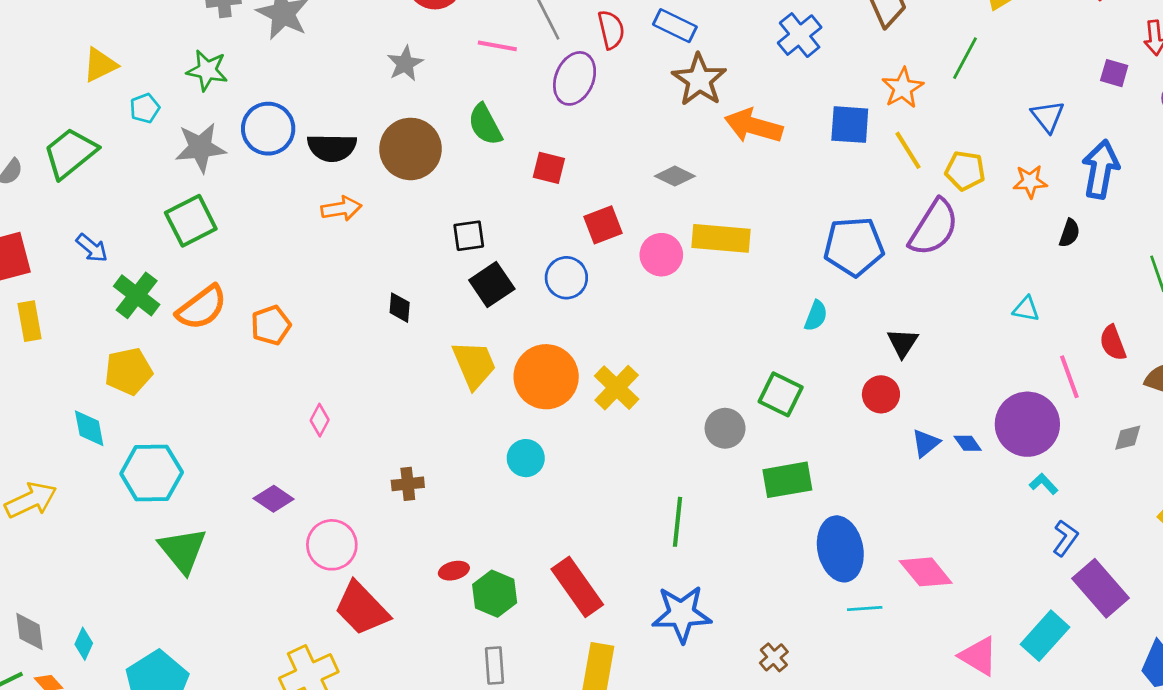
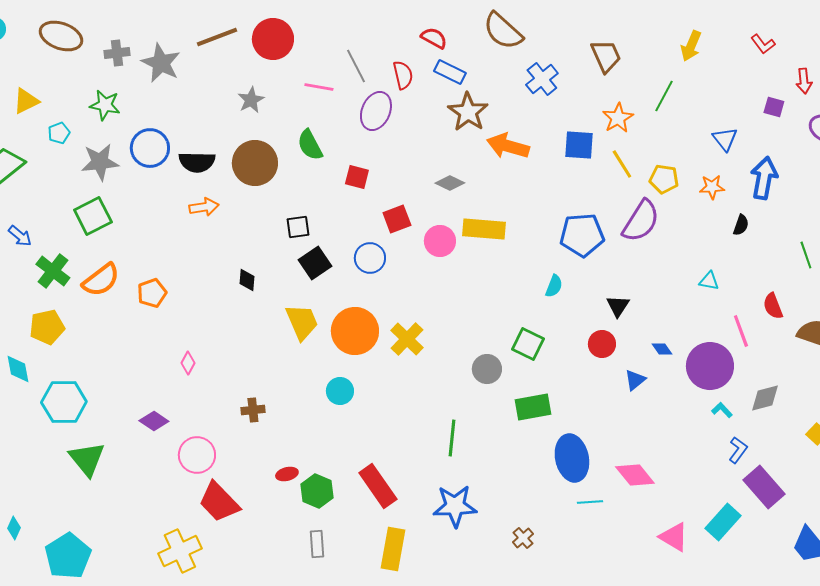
gray diamond: (1128, 438) -> (765, 398), moved, size x1.4
blue diamond: (968, 443) -> (662, 349), moved

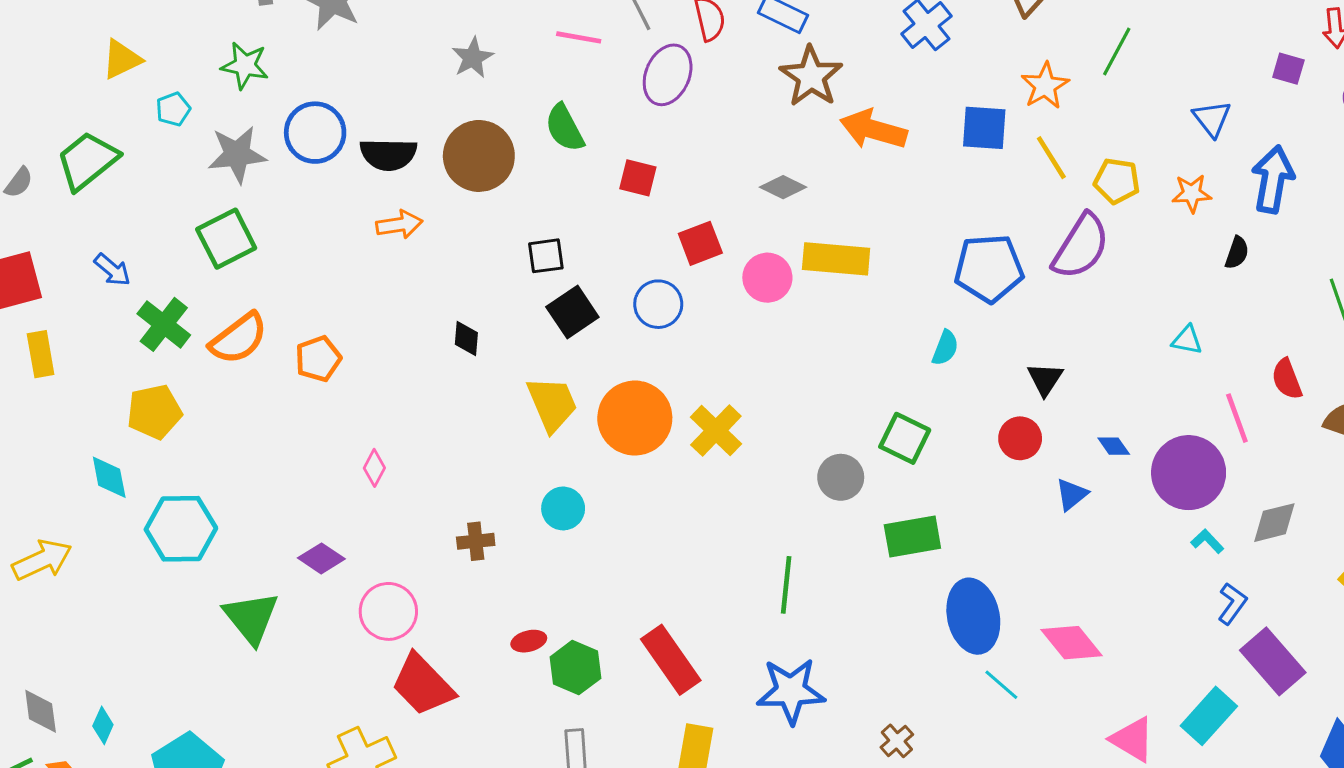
cyan circle: (340, 391) -> (563, 508), moved
green triangle: (87, 459) -> (251, 618), moved
cyan line: (590, 502) -> (1001, 685), turned 45

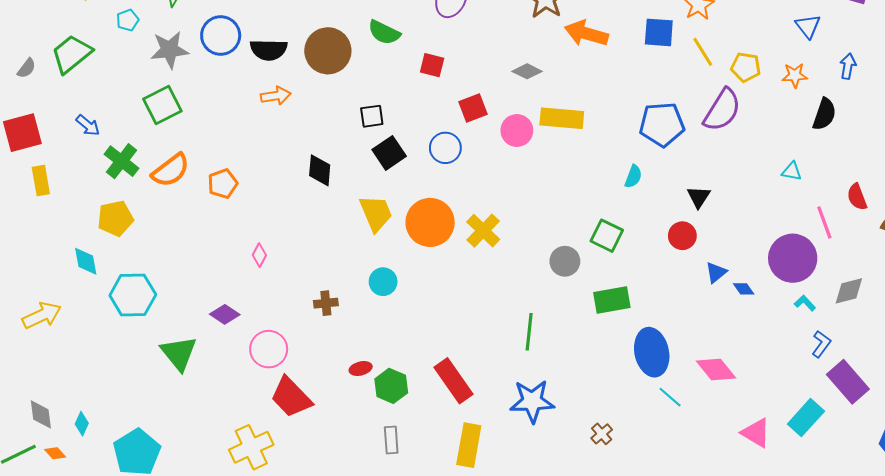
green semicircle: (565, 128) -> (384, 32), turned -36
blue arrow: (1273, 179) -> (848, 66), size x0.6
black semicircle: (1237, 253) -> (824, 114), size x1.5
black diamond: (466, 338) -> (320, 170), size x1.4
blue diamond: (1114, 446) -> (744, 289), moved

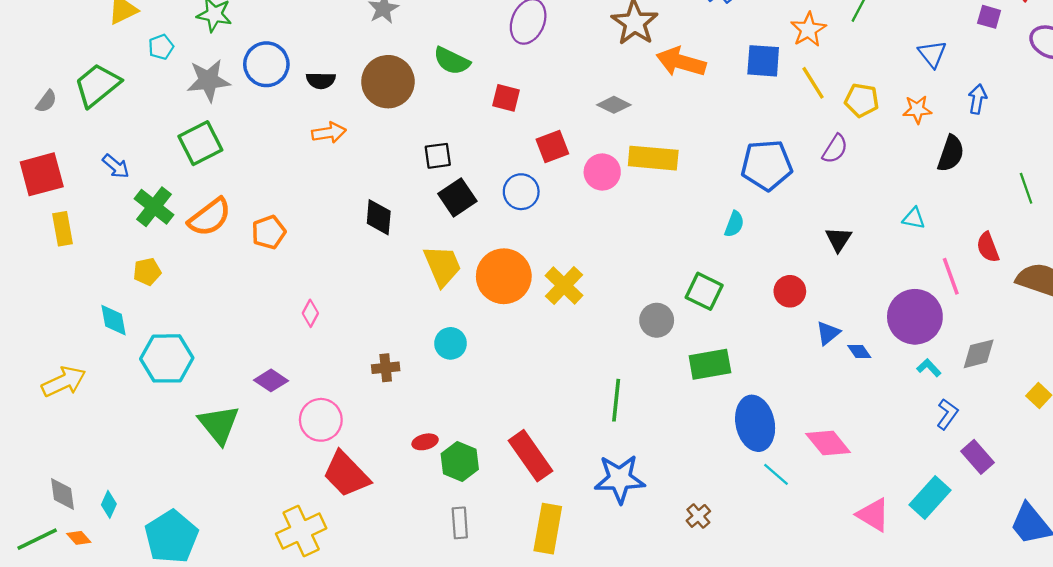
black semicircle: (269, 50) -> (321, 81), size x0.7
purple semicircle: (722, 110) -> (835, 149), size x0.6
black triangle: (699, 197) -> (838, 239), moved
yellow pentagon: (115, 218) -> (147, 272), size x0.7
purple rectangle: (848, 382) -> (977, 457), size x0.7

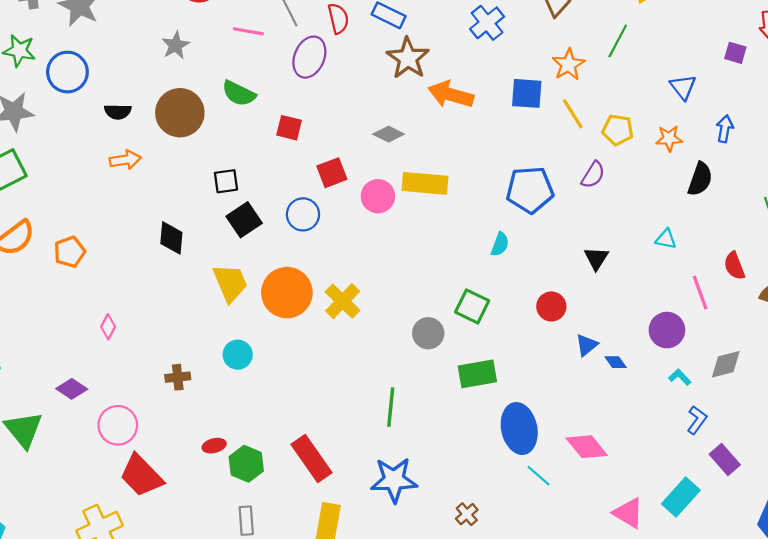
blue circle: (266, 64) -> (67, 72), moved
purple circle: (915, 317) -> (667, 330), size x0.7

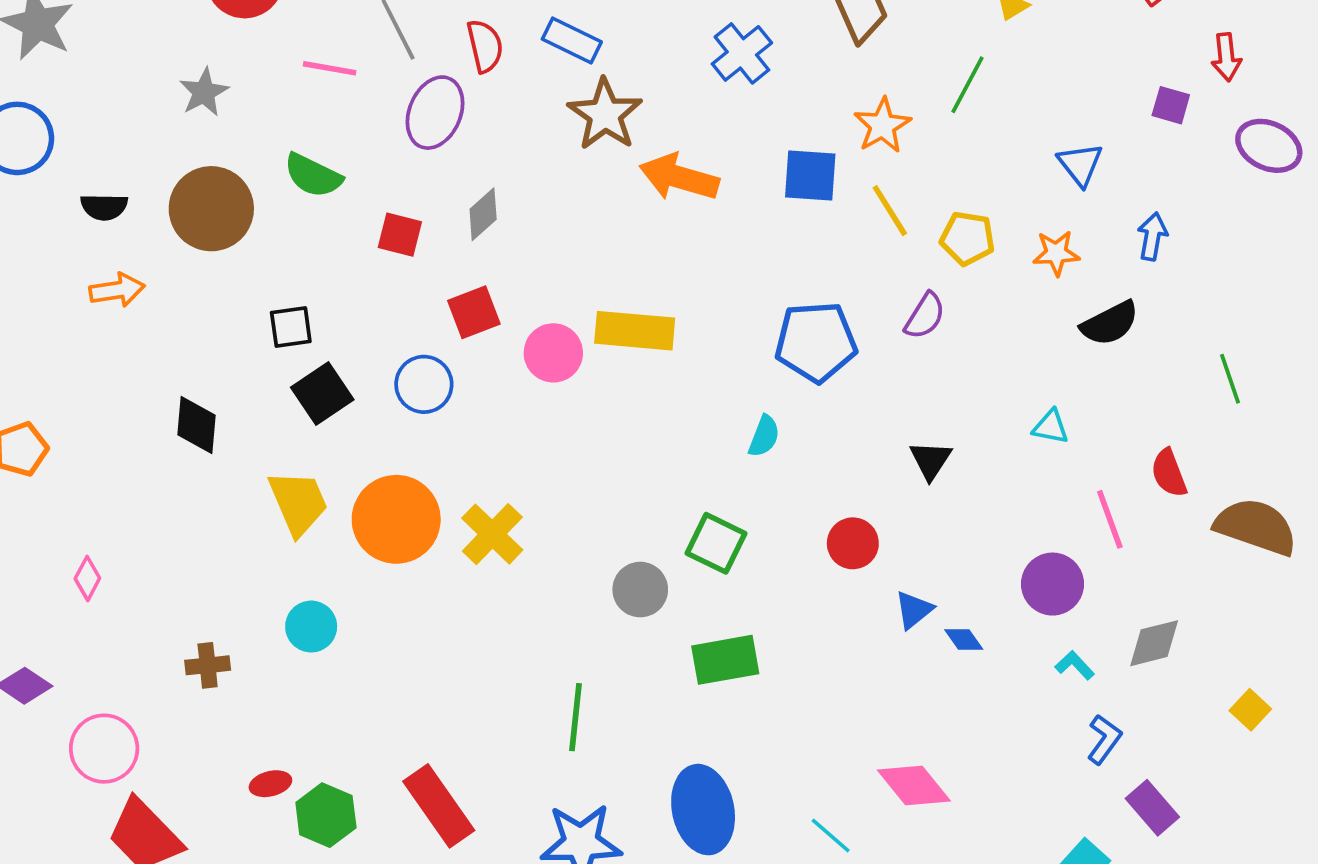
gray diamond: (389, 134) -> (483, 214), moved, turned -68
black semicircle: (700, 179) -> (1110, 323), turned 44
blue ellipse: (519, 429) -> (703, 810), moved

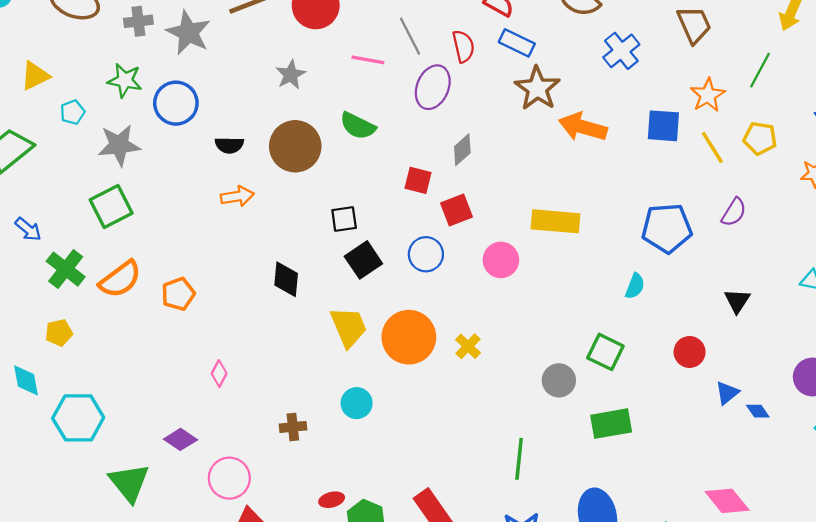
red square: (400, 235) -> (418, 180), moved
yellow pentagon: (967, 238) -> (760, 138), moved
pink circle: (553, 353) -> (501, 260), moved
yellow cross: (492, 534) -> (468, 346), size x0.7

